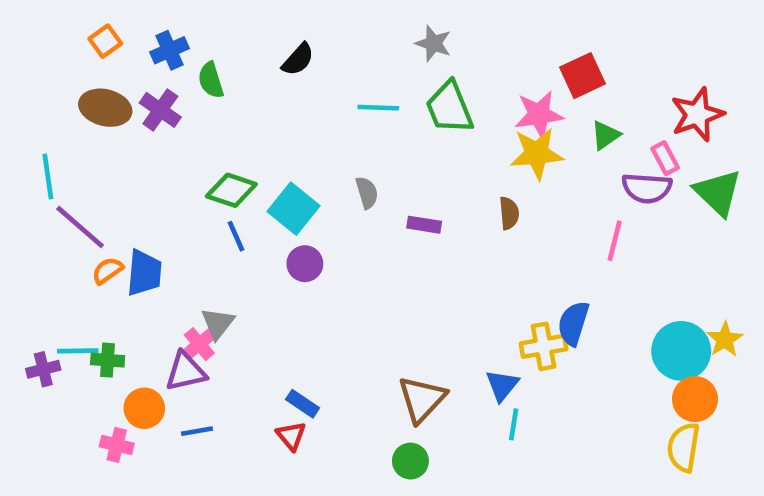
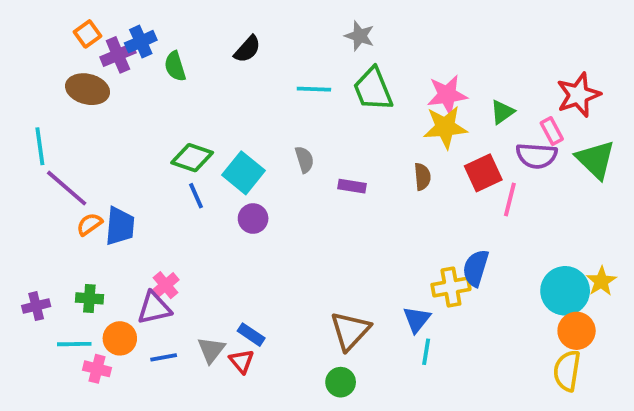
red square: (583, 76) -> (483, 173), moved
purple cross: (160, 110) -> (118, 55), moved, turned 32
gray triangle: (218, 323) -> (211, 350), moved
cyan line: (78, 351) -> (74, 344), moved

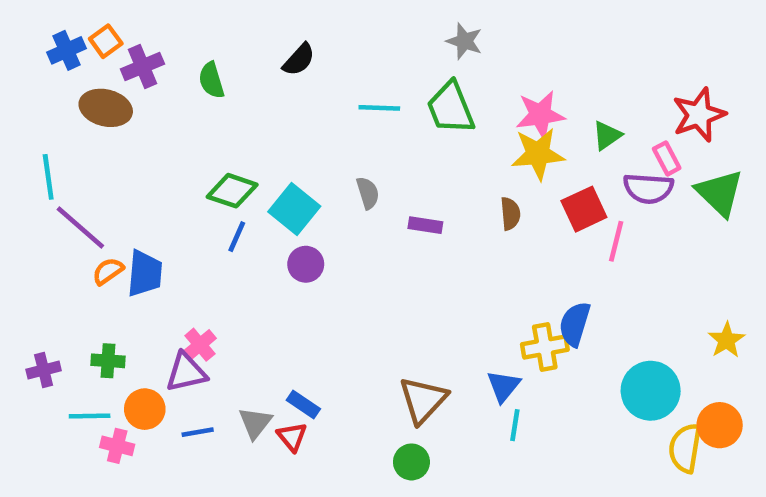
gray star: (360, 36) -> (464, 41), moved
blue cross: (141, 42) -> (67, 50), moved
blue line: (196, 196) -> (237, 237), turned 48
cyan circle: (565, 291) -> (651, 391), moved
orange circle: (577, 331) -> (720, 425), moved

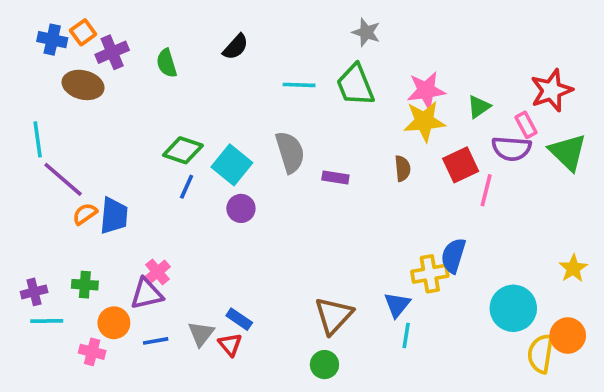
blue cross: (67, 50) -> (52, 40), turned 36
gray semicircle: (368, 193) -> (290, 152), size x1.6
cyan line: (90, 416) -> (47, 321), moved

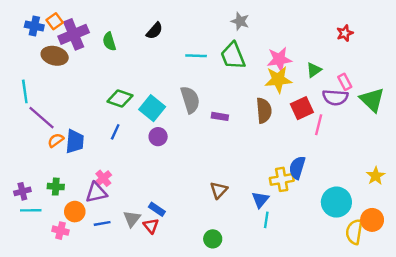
purple cross: (112, 52) -> (74, 34), size x1.4
red star: (551, 90) -> (345, 33), moved, size x0.6
brown semicircle: (403, 168) -> (264, 110), size x1.5
blue line: (187, 187) -> (115, 132), moved
brown triangle: (334, 316) -> (219, 190), moved, size x0.7

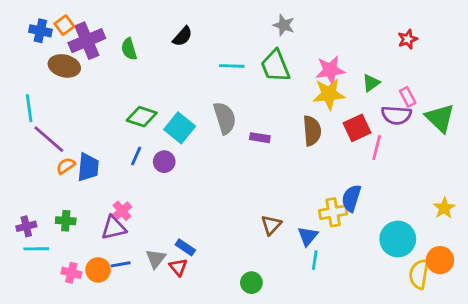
purple circle: (158, 137) -> (164, 162), moved
brown triangle: (219, 190) -> (271, 225), moved
orange circle: (75, 212) -> (98, 270), moved

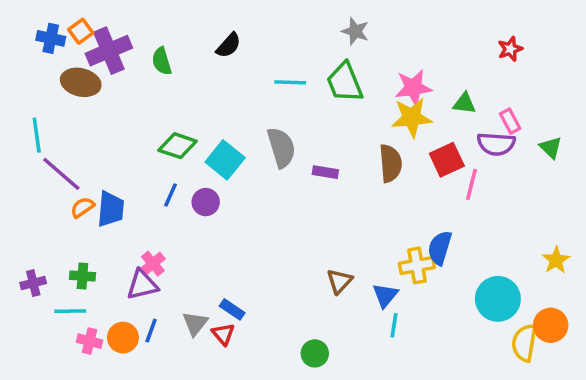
green triangle: (371, 83) -> (464, 103), turned 42
green triangle: (440, 118) -> (551, 147), size x0.6
cyan line: (36, 249) -> (70, 311), moved
blue line: (121, 264) -> (151, 331), turned -60

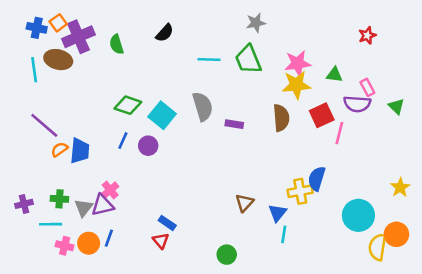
gray star: (355, 31) -> (256, 23), turned -30
cyan line: (37, 135) -> (34, 70), moved
gray triangle: (195, 323) -> (84, 208), moved

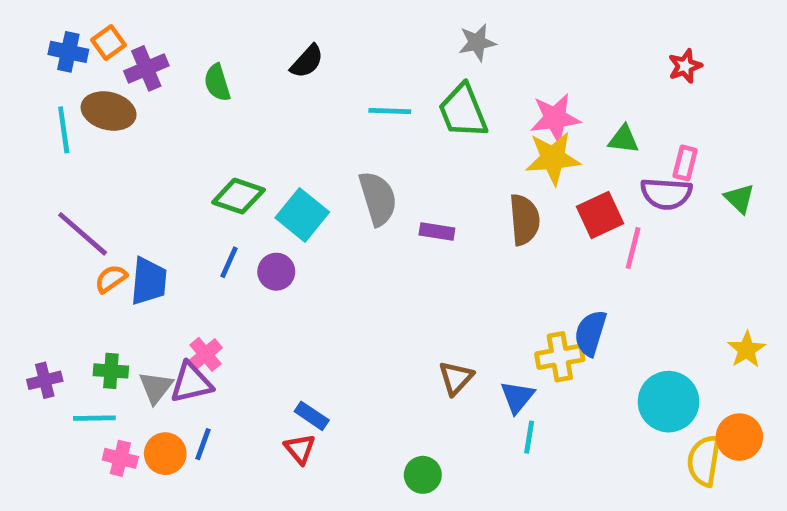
purple cross: (78, 37) -> (146, 68), size x0.7
pink rectangle: (367, 87) -> (685, 163), turned 42

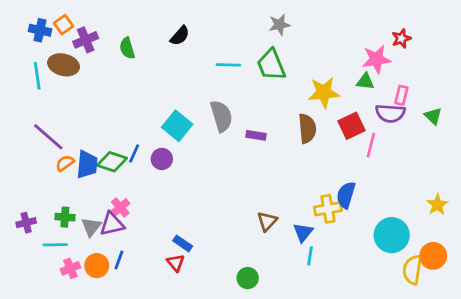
pink star: (555, 118) -> (376, 59), moved
green diamond: (238, 196) -> (112, 162), moved
pink cross: (120, 458) -> (70, 268), turned -36

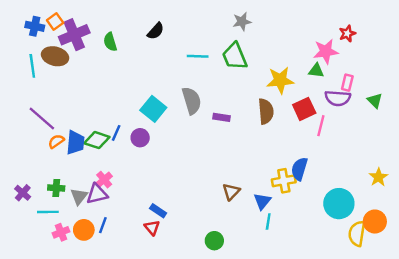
purple cross: (86, 40) -> (74, 35), size x1.4
purple cross: (26, 223) -> (23, 193), turned -35

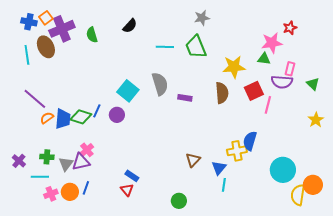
brown ellipse: (55, 56) -> (46, 47), turned 50
yellow star: (378, 177) -> (316, 120), moved

